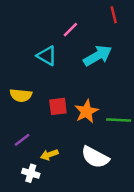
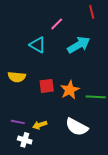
purple line: (22, 140) -> (18, 122), moved, turned 48

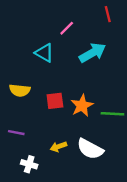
purple line: (18, 122) -> (16, 133), moved
yellow arrow: (40, 125) -> (58, 147), moved

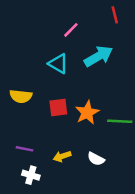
cyan triangle: (44, 53) -> (58, 64), moved
purple line: (16, 133) -> (25, 149), moved
white semicircle: (90, 149) -> (96, 159), size x0.6

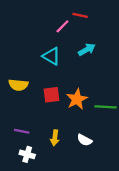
red line: (115, 15) -> (80, 15), moved, turned -64
cyan arrow: (98, 56) -> (87, 50), size x0.7
yellow arrow: (62, 156) -> (55, 138), turned -64

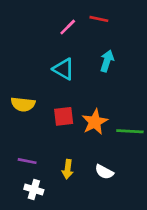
pink line: (62, 26) -> (68, 27), moved
cyan arrow: (87, 50) -> (107, 61), turned -42

